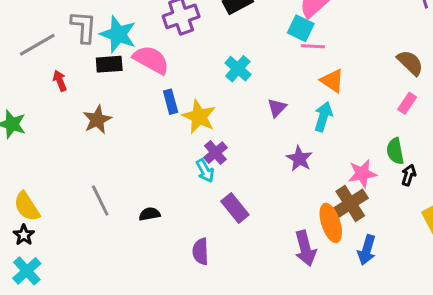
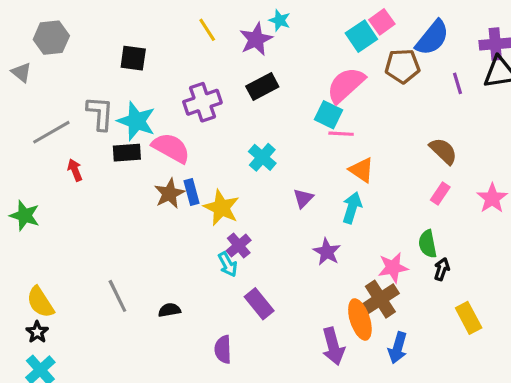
brown star: (97, 120) -> (169, 194), moved

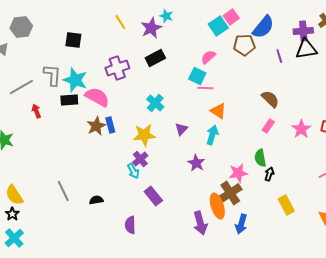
pink semicircle: (346, 85) -> (208, 57), size x0.6
yellow star: (221, 208) -> (144, 135), moved, turned -30

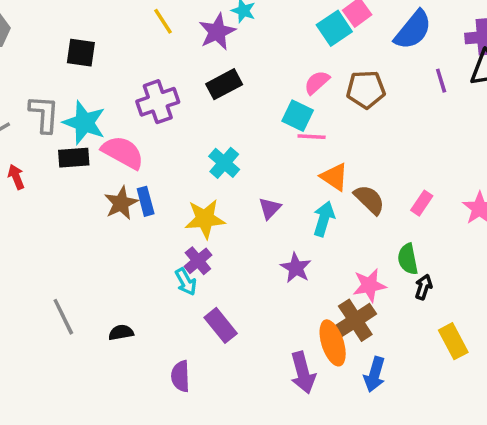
brown pentagon: (244, 45) -> (366, 89), moved
brown semicircle: (270, 99) -> (369, 200), moved

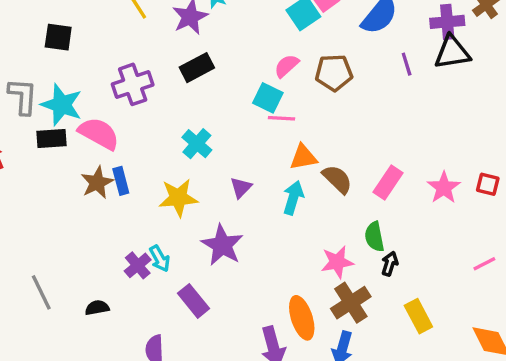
orange triangle: (334, 177) -> (303, 157), turned -44
pink rectangle: (422, 203) -> (388, 183), size x1.4
purple cross: (198, 261) -> (138, 265), moved
purple star: (296, 268) -> (222, 245), moved, size x1.4
brown cross: (355, 320) -> (351, 303), moved

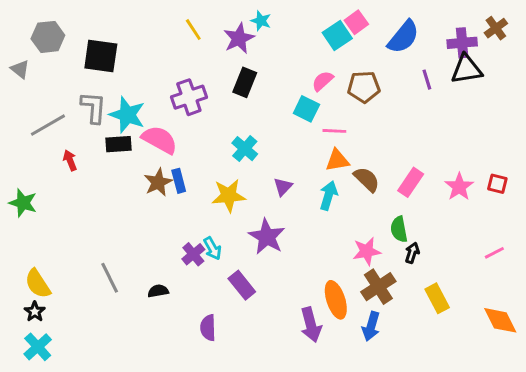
black square: (58, 37) -> (101, 56), moved, size x1.4
black rectangle: (197, 68) -> (245, 82), turned -40
pink line: (281, 118) -> (334, 131), moved

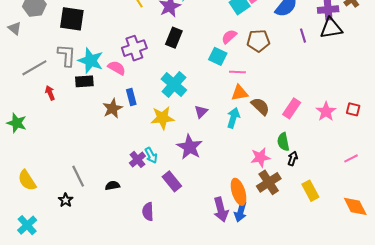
pink semicircle: (160, 140) -> (117, 68), moved, size x0.7
cyan cross: (245, 149) -> (174, 84), size x1.4
blue rectangle: (179, 181) -> (131, 97), moved
black star: (35, 312) -> (66, 200), moved
blue arrow: (371, 326) -> (241, 212), moved

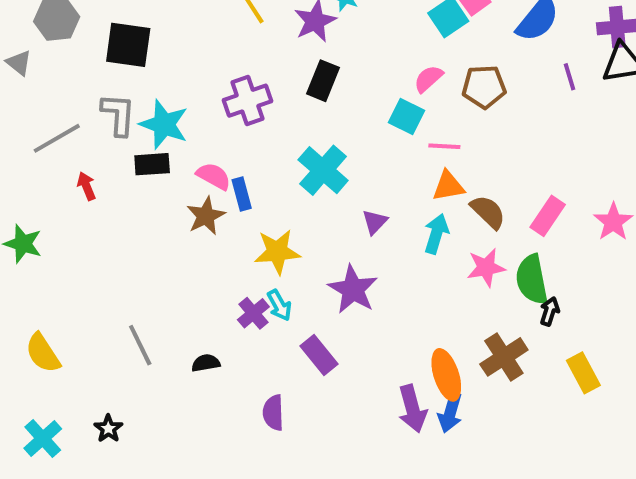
pink semicircle: (117, 68) -> (214, 176), moved
yellow star: (162, 118) -> (277, 252), moved
green semicircle: (283, 142) -> (532, 279), size x1.4
pink star: (260, 157) -> (486, 268), moved
black star: (66, 200) -> (108, 429), moved

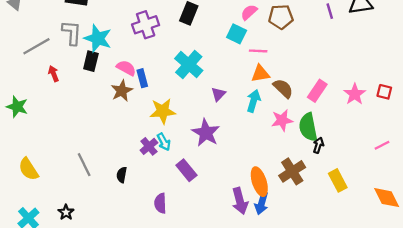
black rectangle: (152, 164) -> (91, 61), turned -72
black semicircle: (206, 363) -> (122, 175), turned -70

